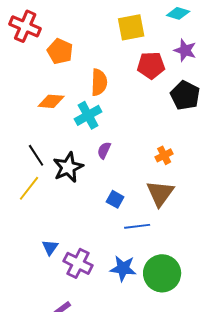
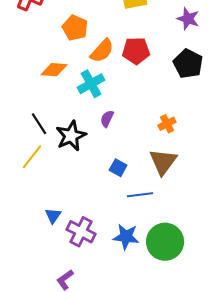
orange pentagon: (60, 51) -> (75, 28), moved
red pentagon: (151, 65) -> (136, 51), moved
orange semicircle: (99, 82) -> (102, 51), turned 40

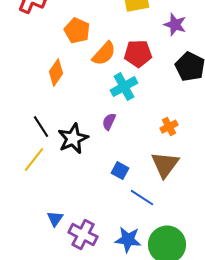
purple star: (188, 19) -> (175, 25), moved
orange diamond: (54, 70) -> (56, 73), turned -60
cyan cross: (91, 84) -> (124, 87), moved
blue line: (140, 195) -> (142, 198), turned 40

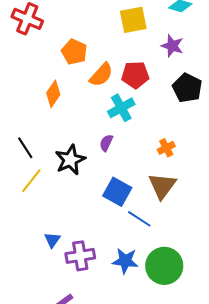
black line: (41, 127) -> (25, 148), moved
blue square: (120, 171) -> (117, 192), size x1.6
purple cross: (83, 235) -> (80, 256), turned -36

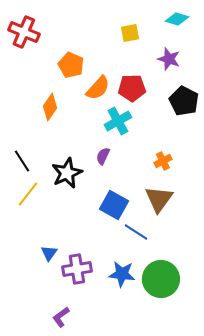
yellow square: (133, 20) -> (130, 33), size x0.7

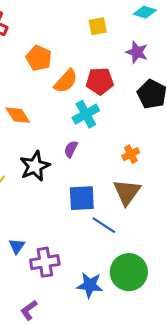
orange diamond: (50, 107) -> (18, 115), moved, turned -68
blue square: (114, 205) -> (82, 198), turned -32
blue star: (122, 274) -> (90, 285), moved

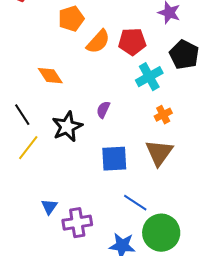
orange pentagon: (39, 58) -> (71, 19), turned 30
cyan cross: (86, 114) -> (149, 77), moved
blue line: (104, 225) -> (135, 203), moved

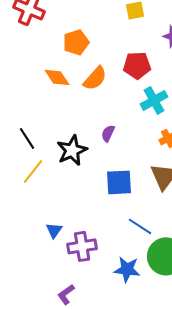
orange semicircle: (98, 42) -> (95, 78), moved
orange diamond: (50, 76) -> (57, 77), moved

